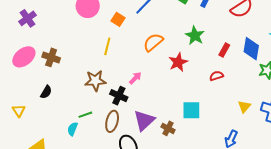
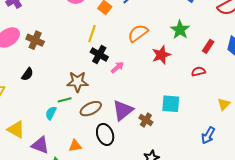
brown star: (95, 81) -> (78, 82), moved
black cross: (119, 96) -> (99, 55), moved
brown ellipse: (112, 121) -> (91, 109), turned 45

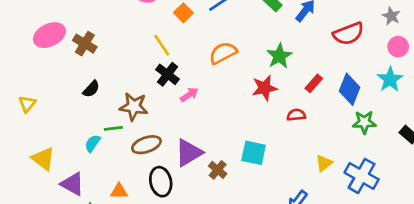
yellow line: (92, 34) -> (162, 45), turned -60
red star: (161, 55) -> (264, 88), moved
black semicircle: (27, 74) -> (91, 89), moved

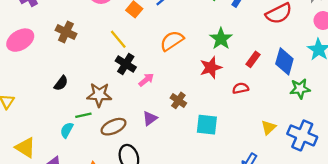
brown cross: (85, 44) -> (66, 32), moved
purple triangle: (189, 153) -> (150, 118), moved, size x0.6
brown cross: (218, 170) -> (178, 100), moved

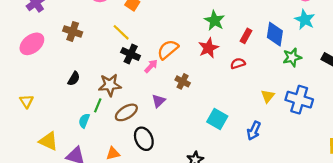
orange semicircle: (172, 41) -> (168, 50), moved
green line: (83, 115) -> (98, 105), turned -48
cyan square: (207, 125) -> (217, 119), moved, turned 30

